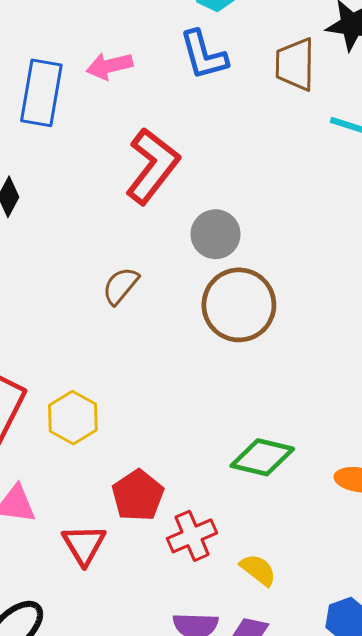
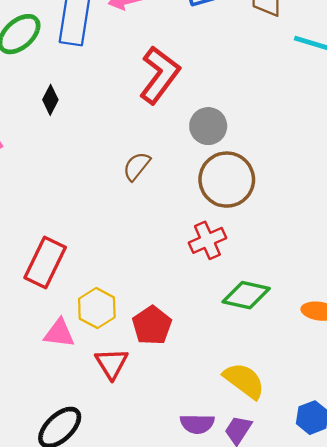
yellow hexagon: (73, 418) -> (97, 308), moved
red cross: (192, 536) -> (207, 240), moved
yellow semicircle: (258, 570) -> (244, 381), size x1.5

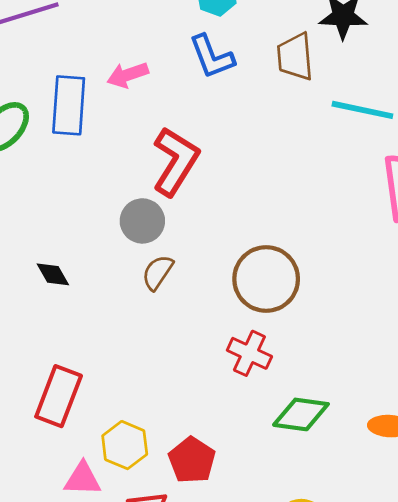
black diamond: (50, 100) -> (53, 274), moved, turned -52
gray circle: (208, 126) -> (142, 221), moved
red cross: (207, 240) -> (249, 353), turned -36

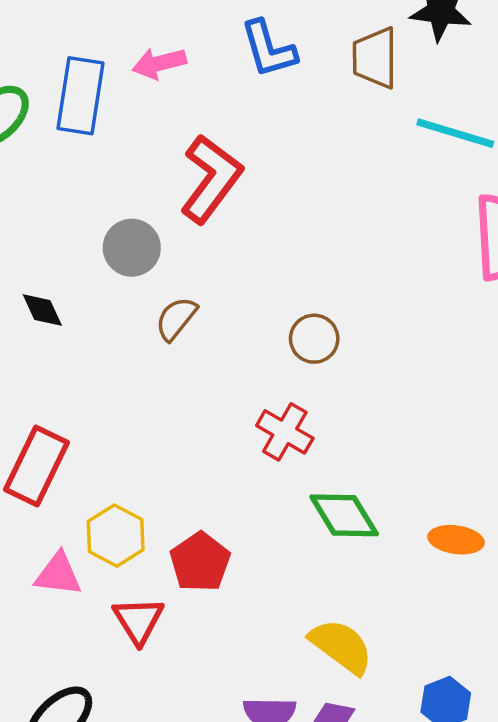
gray circle: (142, 221) -> (132, 248), moved
brown circle: (266, 279) -> (314, 339), size x0.6
green diamond: (301, 414) -> (344, 515), turned 46

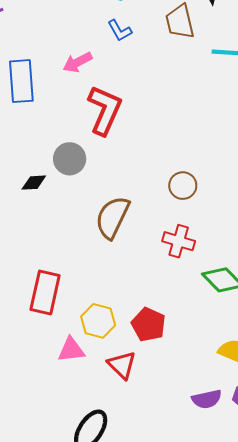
blue L-shape: (268, 49) -> (120, 31), size x0.7
pink arrow: (159, 63) -> (77, 62), moved
black diamond: (42, 310) -> (34, 183), moved, turned -55
brown semicircle: (176, 319) -> (113, 217), moved, size x1.6

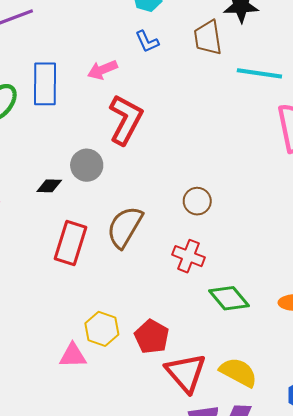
red rectangle: (45, 293) -> (70, 243), moved
red triangle: (122, 365) -> (186, 373), moved, size x1.4

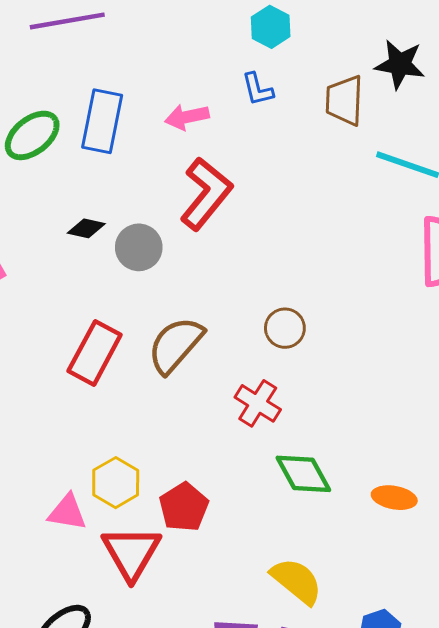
black diamond: (49, 186) -> (86, 228), moved
red triangle: (186, 373) -> (131, 553), moved

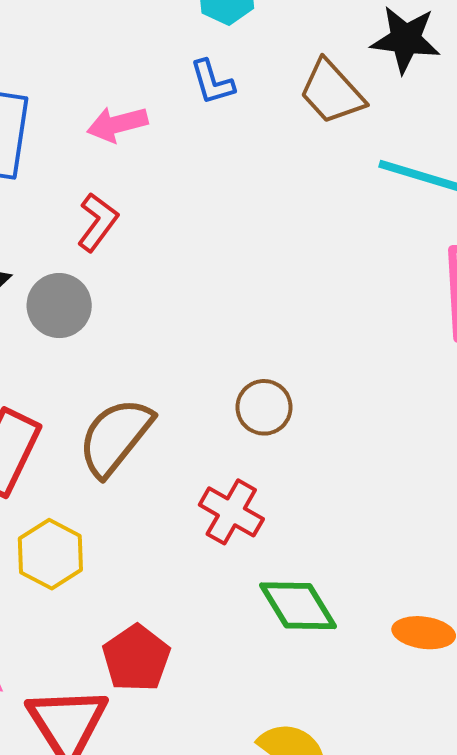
brown trapezoid: (344, 100) -> (332, 92), turned -42
red L-shape: (206, 194) -> (98, 222), moved, size x0.6
yellow hexagon: (116, 483) -> (50, 554), moved

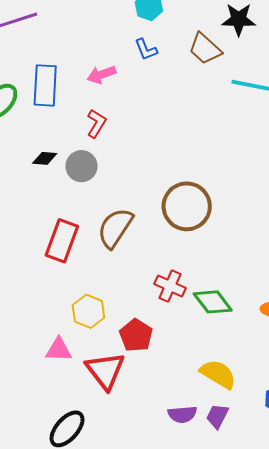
brown circle: (264, 407) -> (187, 206), size x1.8
red cross: (231, 512) -> (170, 286), moved
yellow hexagon: (50, 554) -> (88, 311), moved

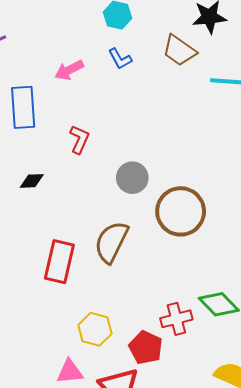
pink arrow: (101, 75) -> (69, 70), moved
gray circle: (82, 166) -> (132, 178), moved
red cross: (170, 286) -> (176, 319), moved, turned -32

